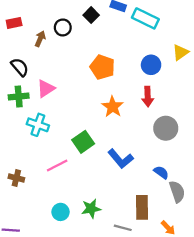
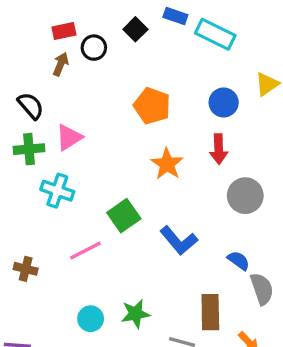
red rectangle: (14, 23) -> (64, 31), moved

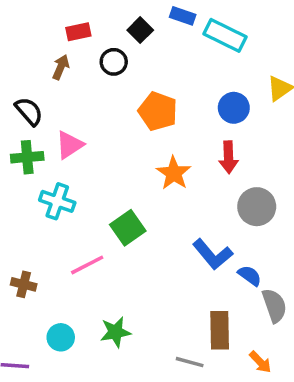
red rectangle: (64, 31) -> (78, 32), moved
black circle: (94, 48) -> (114, 62), moved
blue L-shape: (179, 241) -> (213, 254), moved
green star: (135, 314) -> (115, 332), moved
cyan circle: (91, 319) -> (61, 337), moved

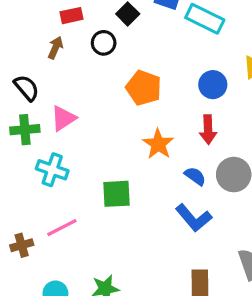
green square: (128, 228) -> (116, 194), turned 32
pink line: (87, 265) -> (62, 228), moved
blue semicircle: (250, 276) -> (195, 176), moved
brown cross: (24, 284) -> (22, 245), turned -30

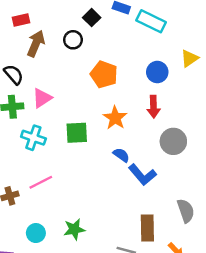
red rectangle: (71, 16) -> (21, 20), moved
brown arrow: (55, 48) -> (36, 44), size x1.5
blue semicircle: (195, 176) -> (121, 155), moved
green square: (116, 194) -> (77, 133), moved

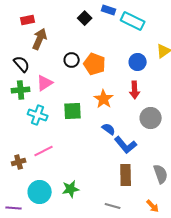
black circle: (73, 40) -> (72, 60), moved
brown rectangle: (147, 228) -> (126, 175), moved
cyan circle: (36, 233) -> (40, 192), size x1.5

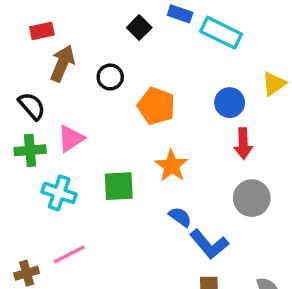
black circle: (72, 60) -> (110, 77), moved
red arrow: (135, 90) -> (243, 144), moved

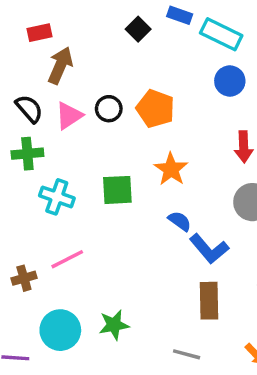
black circle: (110, 77) -> (109, 109), moved
blue circle: (230, 103) -> (230, 81), moved
pink triangle: (71, 138) -> (69, 116), moved

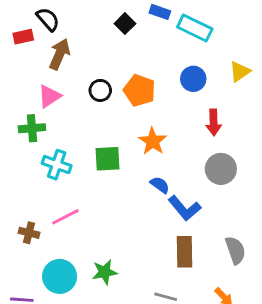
red rectangle: (40, 33) -> (23, 37), moved
blue circle: (230, 81) -> (193, 79), moved
black semicircle: (29, 109) -> (48, 19), moved
pink triangle: (69, 116) -> (49, 96), moved
brown cross: (24, 278) -> (29, 233), turned 30

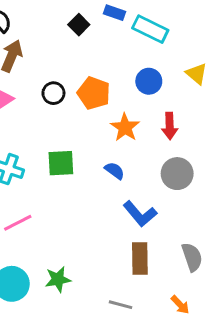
yellow triangle: (240, 72) -> (196, 74), turned -45
orange star: (153, 141) -> (125, 127), moved
blue semicircle: (160, 185) -> (115, 171), moved

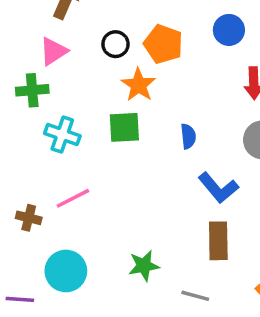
orange star: (125, 127) -> (139, 85), moved
blue semicircle: (115, 171) -> (188, 136), turned 48
green star: (58, 279) -> (144, 266), moved

